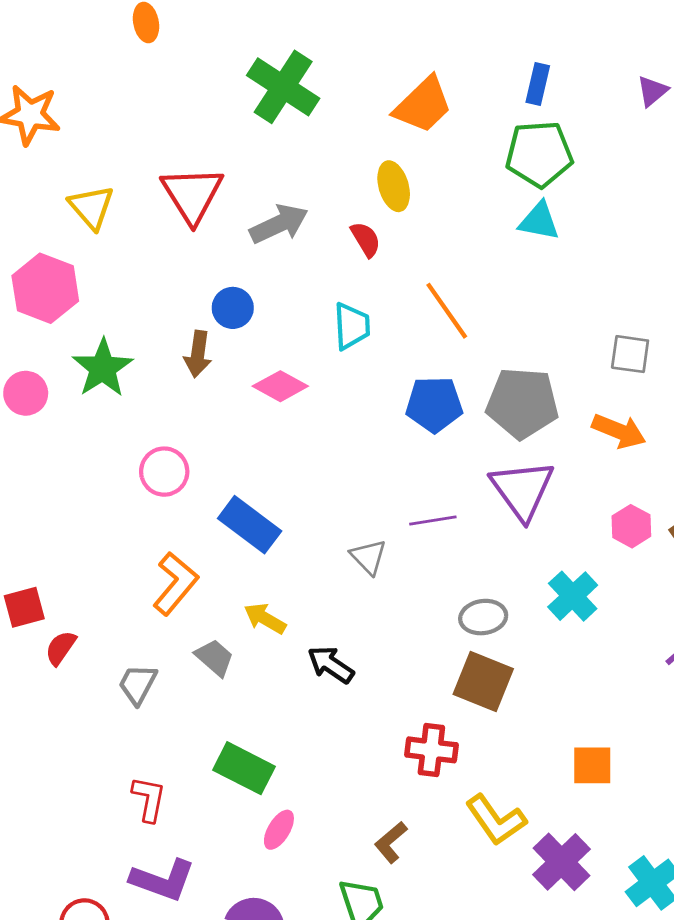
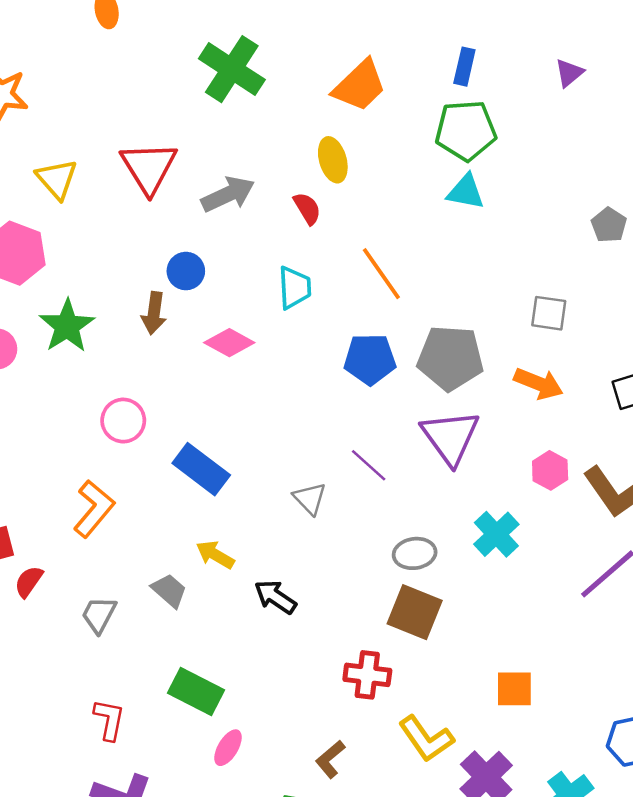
purple line: (433, 521) -> (369, 465), turned 51
orange L-shape: (175, 583) -> (94, 509), moved

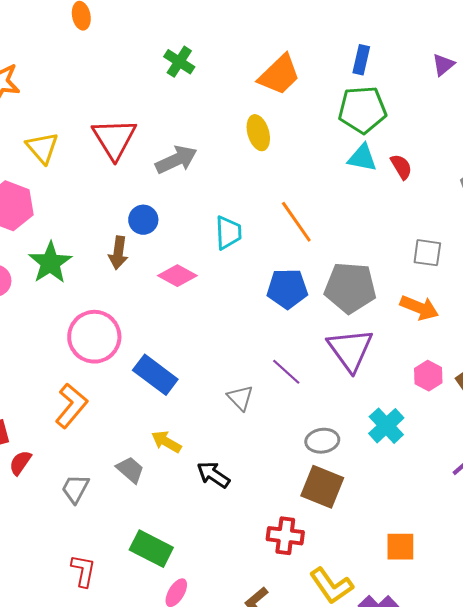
green cross: (232, 69) -> (179, 62), size x0.6
red semicircle: (307, 208) -> (401, 167), moved
pink circle: (123, 421) -> (94, 337), size x1.5

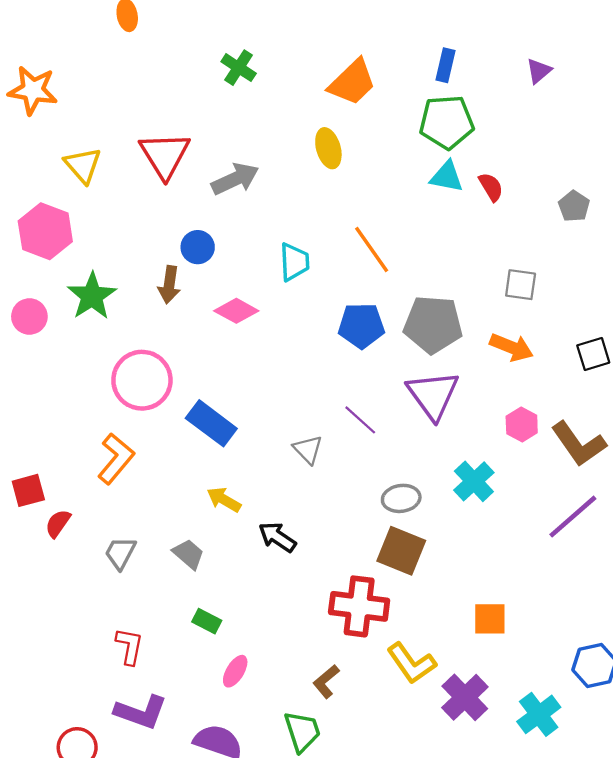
gray trapezoid: (130, 470) -> (189, 554), moved
red cross: (285, 536) -> (359, 606), size x1.4
green rectangle: (151, 549) -> (207, 621), size x0.6

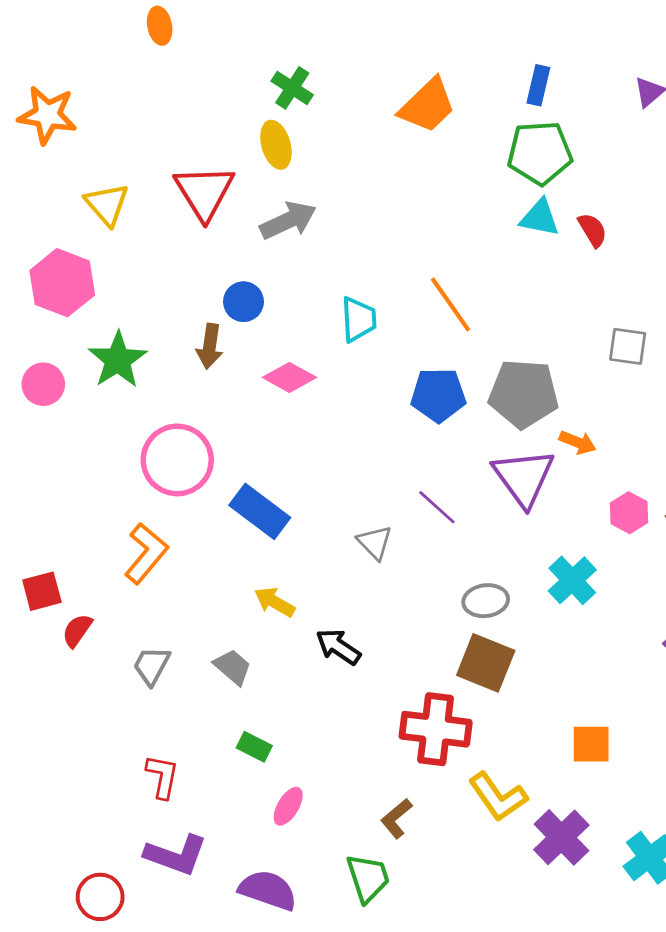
yellow ellipse: (328, 148) -> (276, 145), moved
orange arrow: (511, 347) -> (578, 442), moved, size x0.7

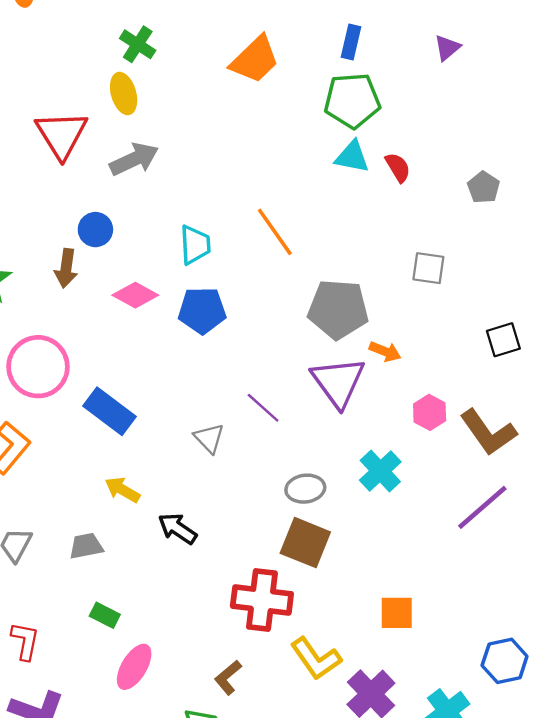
blue pentagon: (438, 395) -> (202, 310), moved
gray trapezoid: (233, 667) -> (86, 546), turned -52
pink ellipse: (288, 806) -> (134, 667), size x1.4

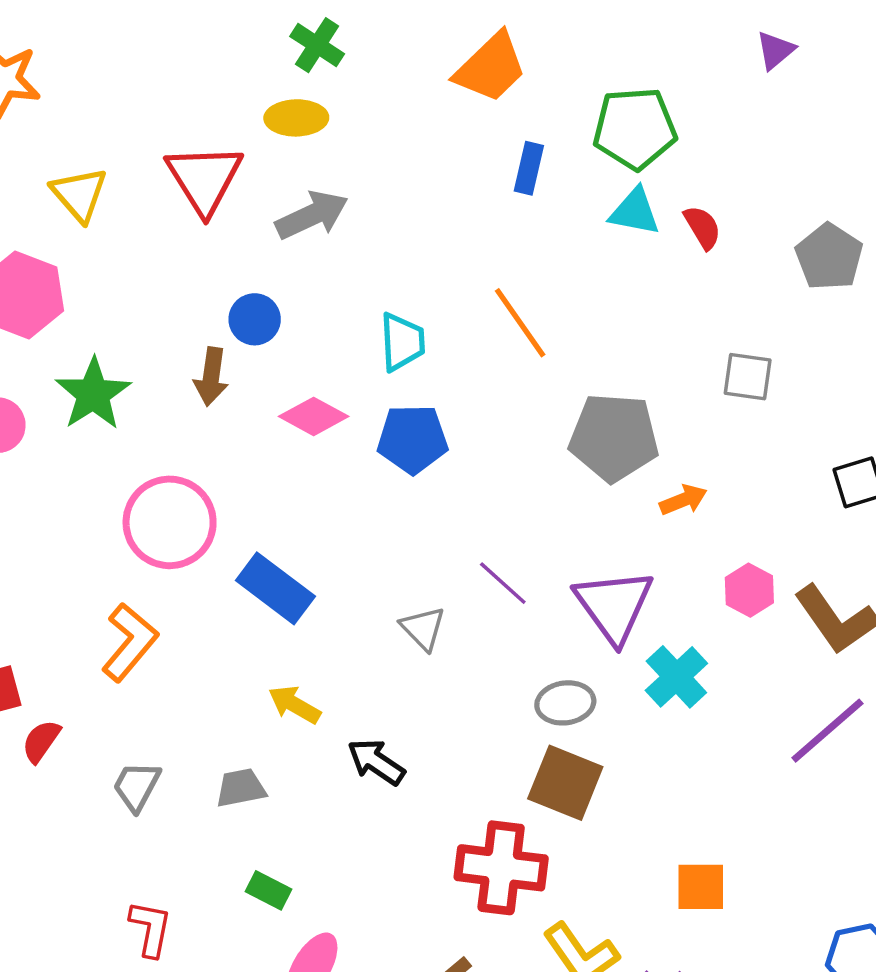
blue rectangle: (351, 42) -> (529, 168), moved
yellow ellipse: (124, 94) -> (296, 118), turned -75
gray pentagon: (484, 187) -> (829, 257), size x1.4
orange arrow: (385, 351) -> (683, 500), turned -44
purple triangle: (338, 382) -> (614, 606), moved

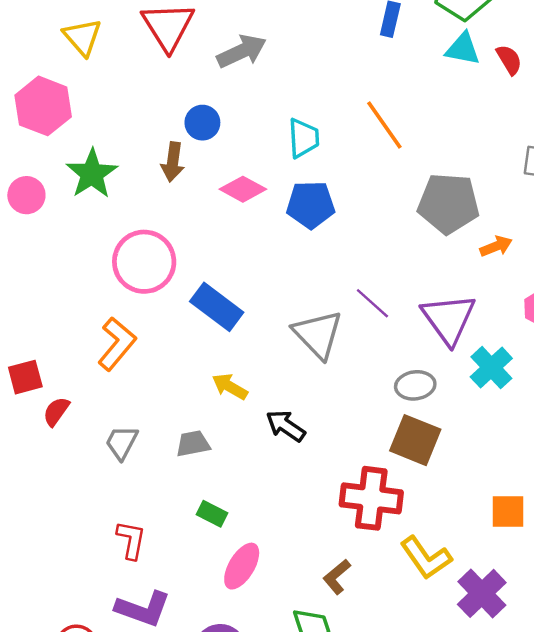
gray triangle: (423, 628) -> (318, 334), size x1.6

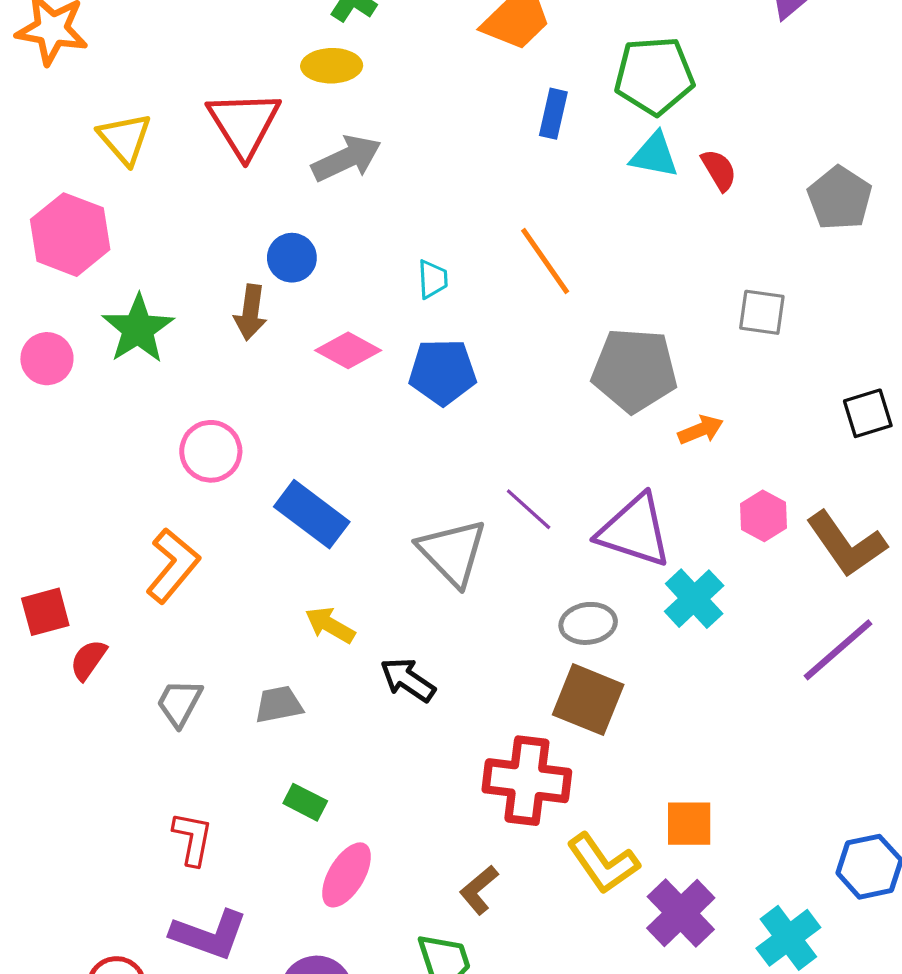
cyan trapezoid: (303, 138) -> (433, 279), size x0.7
pink circle: (144, 262) -> (211, 451), size x0.7
purple triangle: (449, 319) -> (634, 531), turned -36
orange square: (508, 511) -> (689, 824), moved

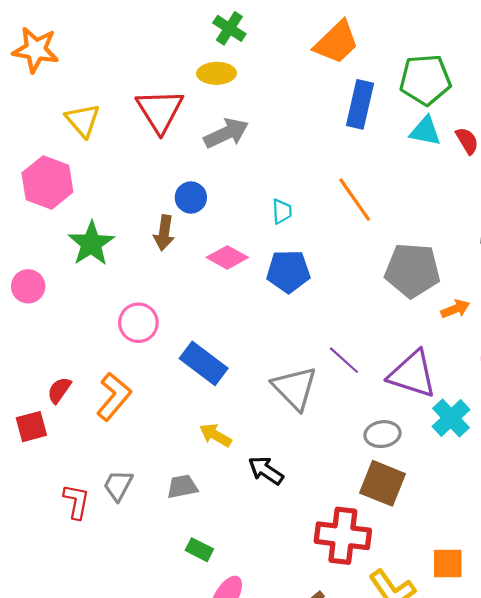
blue rectangle: (553, 114) -> (360, 104), size x1.5
pink circle: (47, 359) -> (28, 286), moved
red semicircle: (88, 660) -> (59, 390), moved
red L-shape: (193, 839) -> (76, 502), moved

